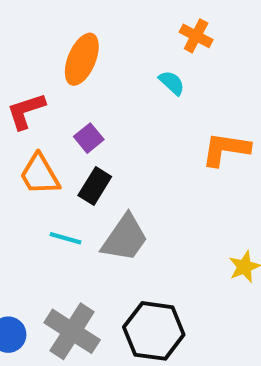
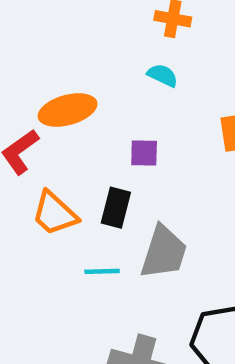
orange ellipse: (82, 59) -> (68, 110), moved, turned 69
purple square: (89, 138) -> (144, 153), moved, turned -32

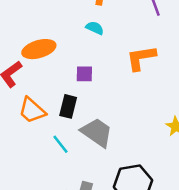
gray trapezoid: (164, 252) -> (97, 132), turned -72
cyan line: (102, 271) -> (60, 144), turned 54

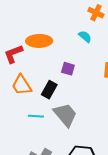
cyan line: (60, 144) -> (36, 116), turned -63

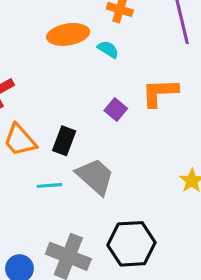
orange ellipse: (39, 41) -> (68, 34), moved
purple square: (68, 69) -> (116, 109), moved, turned 32

